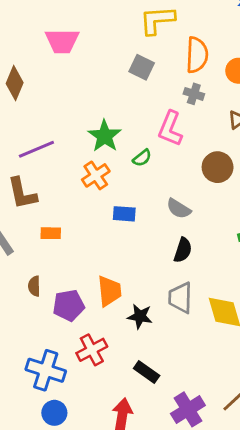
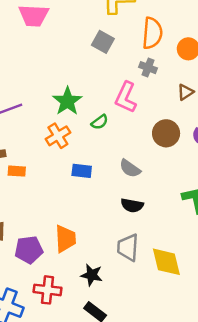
orange rectangle: (51, 233) -> (17, 171), moved
black semicircle: (183, 250) -> (132, 205), turned 80
black star: (140, 316) -> (92, 275), moved
red cross: (92, 350) -> (47, 290), turned 32

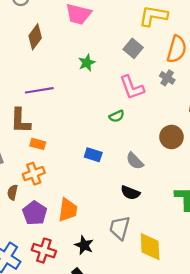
pink L-shape: (126, 97) -> (132, 87), moved, turned -56
green star: (67, 101) -> (87, 63), moved, size x0.7
orange cross: (58, 136) -> (34, 174), moved
purple pentagon: (29, 250) -> (35, 213), turned 30

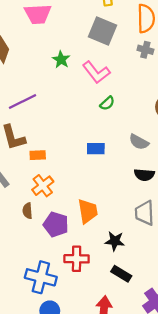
gray square: (133, 48) -> (102, 31), size x1.4
pink L-shape: (132, 87) -> (96, 72), moved

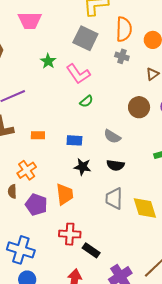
orange rectangle: (38, 155) -> (38, 135), moved
black star: (115, 241) -> (83, 167), moved
red cross: (77, 259) -> (70, 234), moved

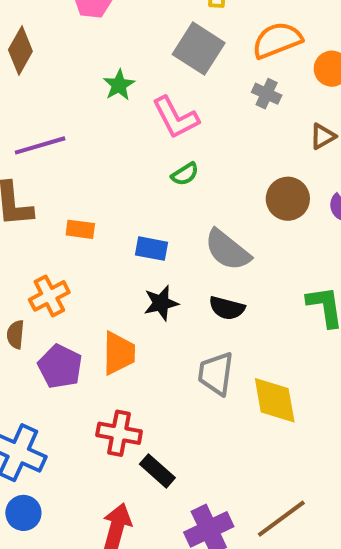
orange semicircle: (124, 29) -> (277, 40), turned -120
gray semicircle: (112, 136) -> (227, 250), size x1.4
black star: (83, 167) -> (161, 303), turned -30

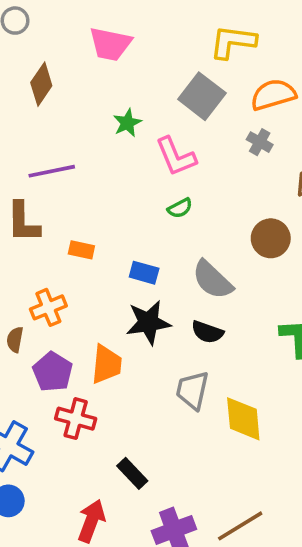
black star: (161, 303) -> (148, 322), size x1.4
red cross: (119, 433) -> (76, 419), moved

